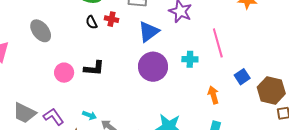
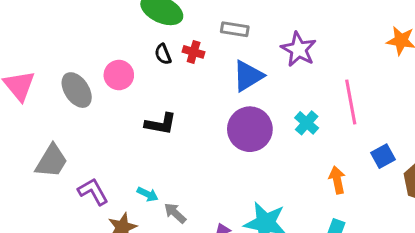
gray ellipse: (41, 31) -> (77, 90), moved
cyan cross: (190, 59) -> (307, 123), turned 35
pink circle: (64, 73) -> (119, 75), moved
gray trapezoid: (24, 113) -> (51, 161), moved, turned -90

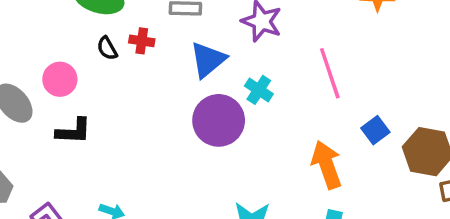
cyan cross: (307, 123) -> (259, 90), moved
black L-shape: (161, 124) -> (74, 131), moved
orange arrow: (337, 180) -> (327, 165), size x1.5

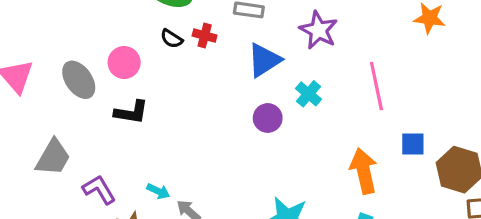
black semicircle: (107, 48) -> (172, 39), turned -35
purple circle: (219, 120) -> (268, 118), size x0.6
blue square: (375, 130) -> (413, 144), turned 30

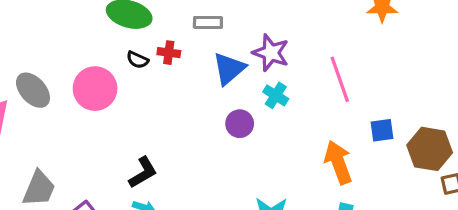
purple star: (319, 30) -> (271, 53), moved
pink circle: (124, 62) -> (95, 89), size x1.4
gray ellipse: (79, 80) -> (33, 90), moved
black L-shape: (131, 112) -> (143, 173), moved, turned -32

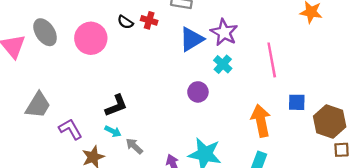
purple circle: (240, 124) -> (198, 92), moved

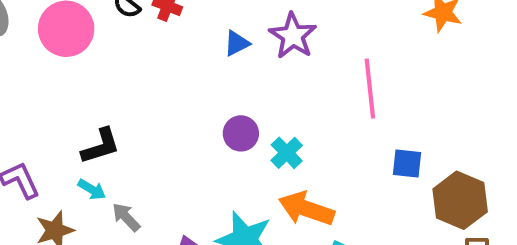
blue triangle: (192, 39) -> (237, 43), size x0.6
cyan cross: (223, 64) -> (287, 153), moved
orange arrow: (261, 121) -> (306, 209), moved, turned -64

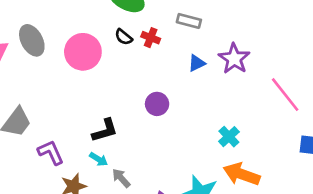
pink line: (370, 89) -> (285, 95), turned -33
purple circle: (241, 133) -> (157, 104), moved

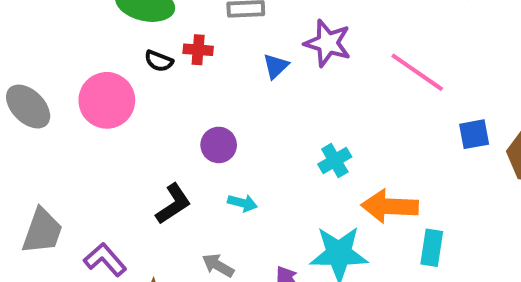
purple circle: (157, 104) -> (219, 145), moved
cyan cross: (229, 137) -> (335, 160), moved, turned 30
cyan arrow: (99, 159) -> (242, 203), moved

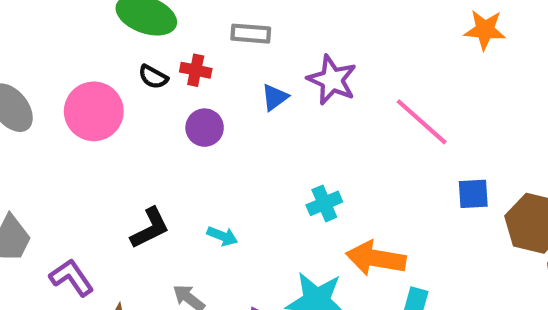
purple circle: (219, 145) -> (205, 128), moved

